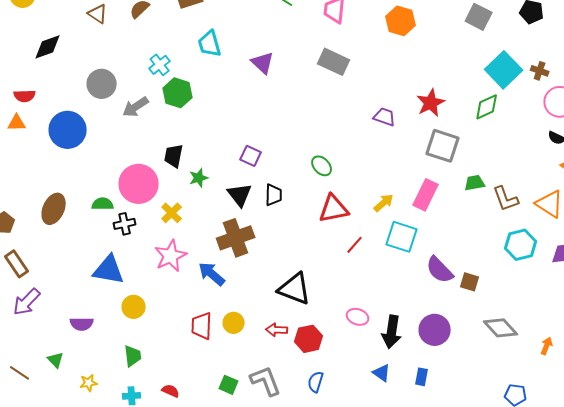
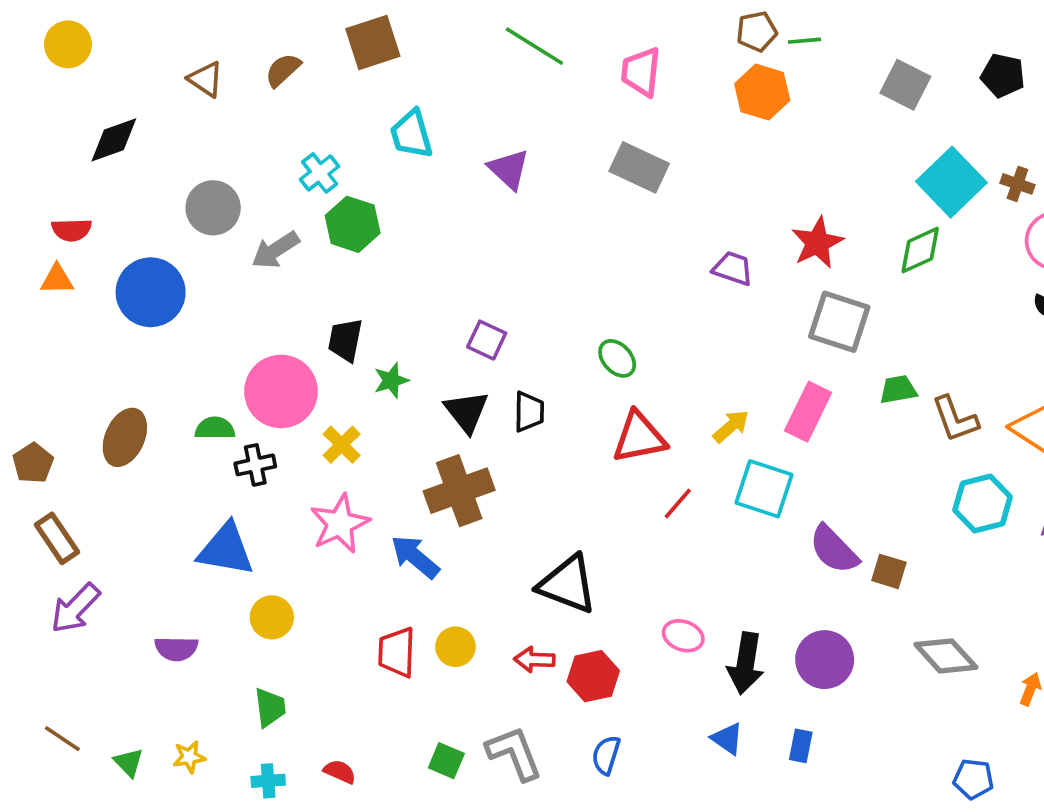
green triangle: (56, 360) -> (129, 762), moved

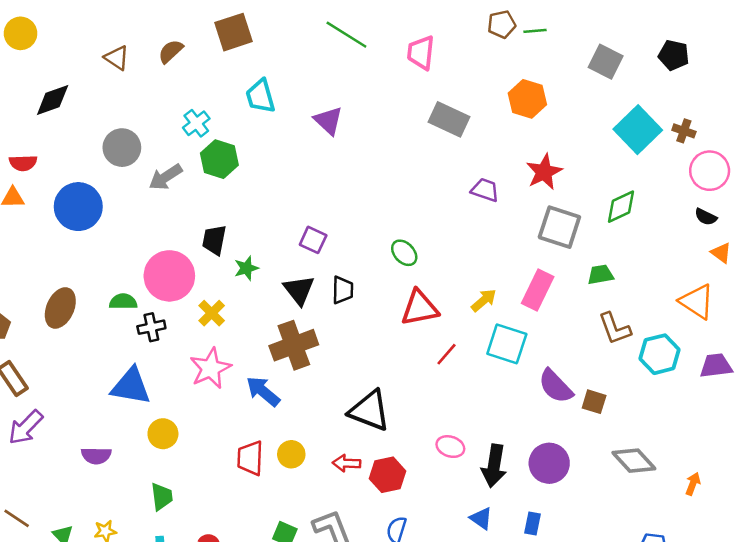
orange hexagon: (762, 92) -> (527, 99), moved
gray rectangle: (639, 167) -> (449, 119), moved
green diamond: (920, 250) -> (621, 207), moved
brown L-shape: (955, 419) -> (615, 329), moved

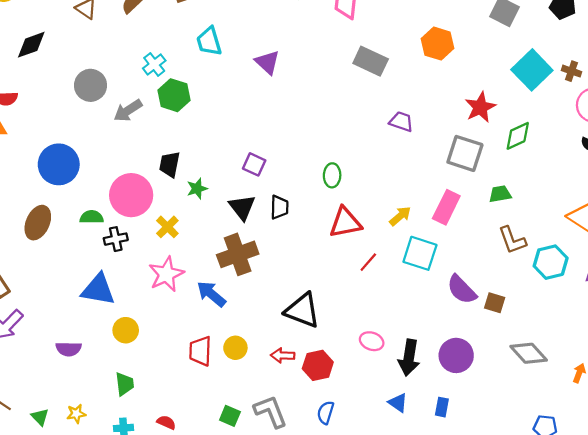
red star: (544, 172) -> (480, 107), moved
blue circle: (78, 207) -> (59, 164), moved
green ellipse: (404, 253) -> (332, 175), turned 45

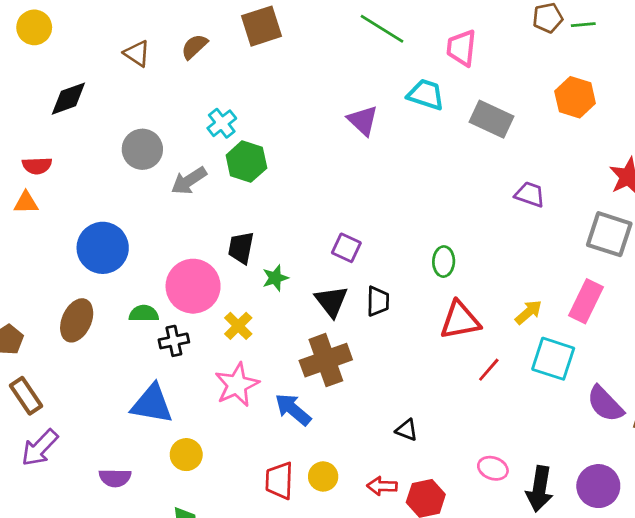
cyan trapezoid: (209, 41) -> (426, 94), moved, turned 124
black triangle: (302, 310) -> (407, 430), size x0.5

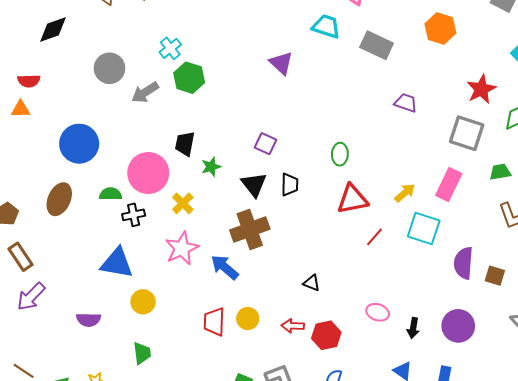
purple triangle: (363, 120) -> (281, 63), moved
purple semicircle: (605, 404) -> (463, 263), turned 48
black arrow: (539, 489) -> (413, 328), size x0.6

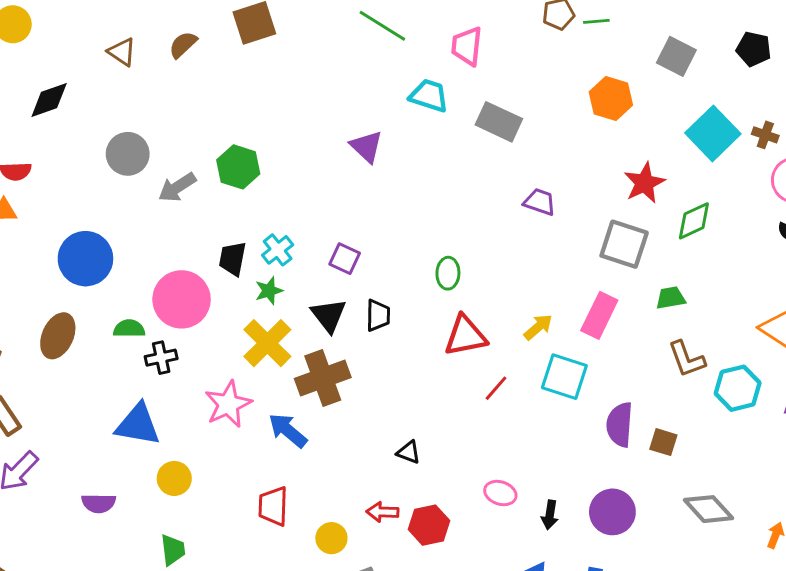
orange hexagon: (440, 28) -> (611, 99), moved
cyan cross: (170, 48) -> (278, 250), moved
yellow cross: (183, 203) -> (267, 343), moved, size x1.6
yellow circle: (248, 319) -> (331, 538), moved

